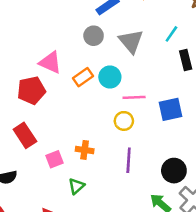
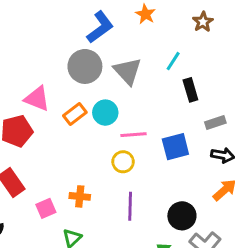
gray circle: (94, 36) -> (85, 66), size x1.5

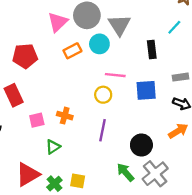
cyan line: (173, 61) -> (174, 27), moved
black rectangle: (190, 90) -> (152, 49), moved
pink triangle: (37, 99) -> (58, 22), moved, turned 45
cyan circle: (105, 113) -> (99, 44), moved

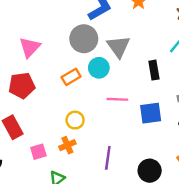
pink triangle: (58, 22) -> (30, 47), moved
yellow circle: (103, 95) -> (75, 120), moved
orange cross: (65, 116) -> (67, 145), turned -35

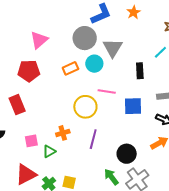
yellow circle: (75, 120) -> (85, 107), moved, size x1.5
orange cross: (67, 145) -> (63, 133), moved
pink square: (38, 152) -> (31, 141), moved

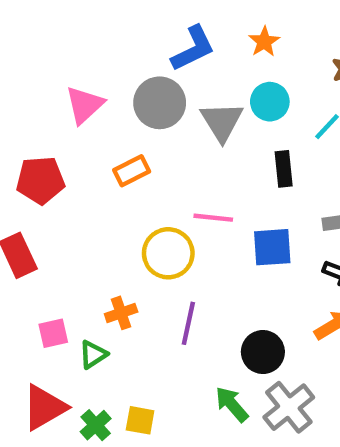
pink triangle: (39, 40) -> (85, 105), moved
cyan circle: (94, 64) -> (270, 102), moved

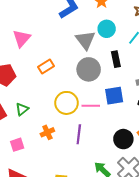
gray circle: (160, 103) -> (89, 69), moved
pink line: (213, 218) -> (91, 106), moved
black circle: (263, 352) -> (123, 139), moved
green triangle: (93, 354) -> (22, 109), moved

